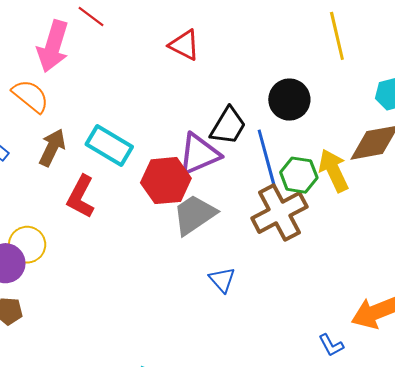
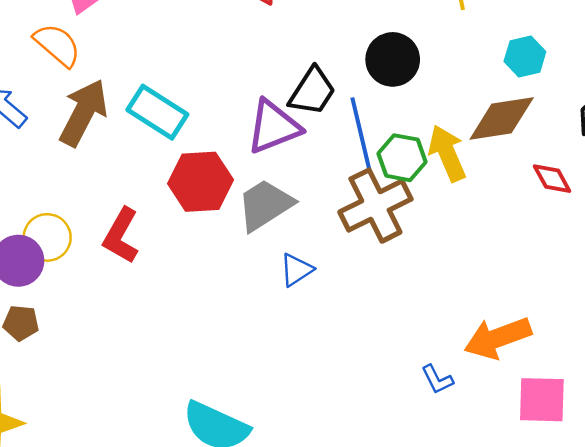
brown arrow: (52, 148) -> (83, 113), size x1.4
red hexagon: (166, 181) -> (201, 182), moved
red L-shape: (81, 197) -> (121, 236), moved
blue triangle: (222, 280) -> (296, 270), moved, turned 36

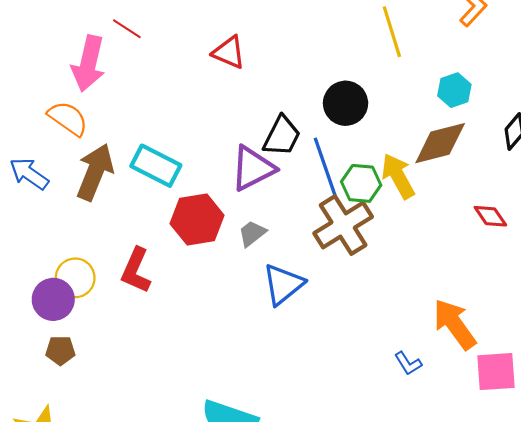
red diamond: (552, 179) -> (490, 216), moved
gray trapezoid: (265, 205) -> (252, 233), size x0.6
blue triangle: (296, 270) -> (283, 284), size x1.5
orange arrow: (498, 338) -> (455, 324), turned 80

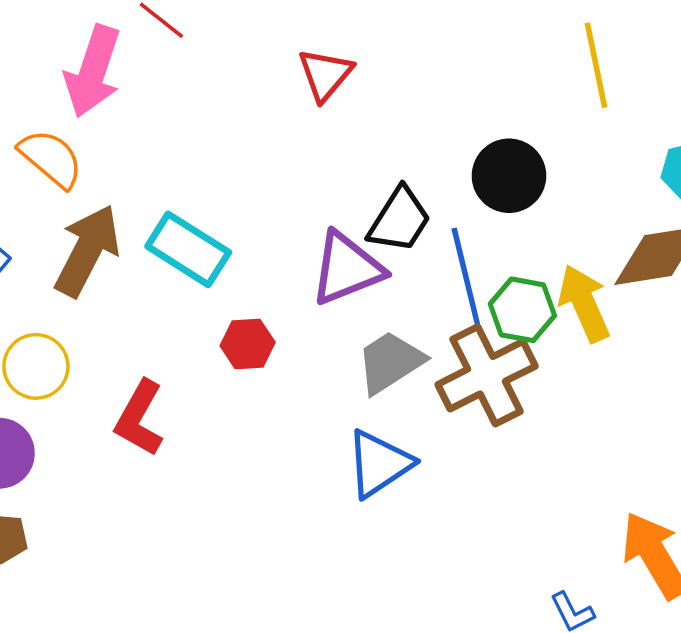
red triangle: (229, 52) -> (325, 75), turned 42
red hexagon: (197, 220) -> (248, 344), size x0.6
gray trapezoid: (252, 233) -> (390, 362), moved, size x1.5
yellow circle: (75, 278) -> (36, 366), moved

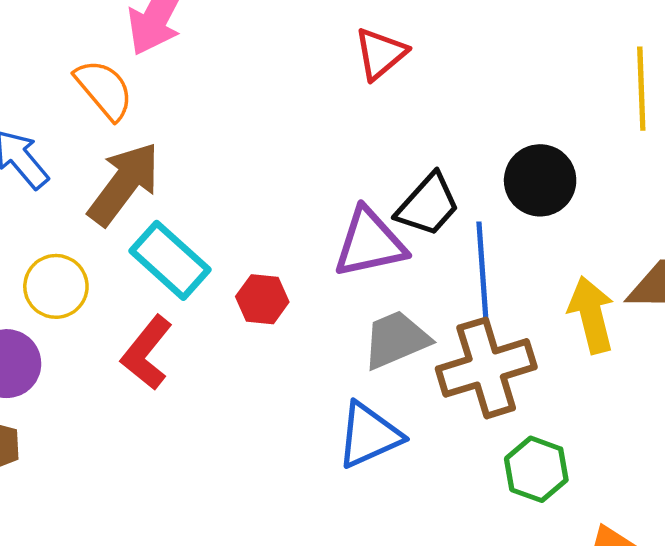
cyan rectangle: (188, 249) -> (170, 260), moved
green hexagon: (522, 310) -> (536, 469), moved

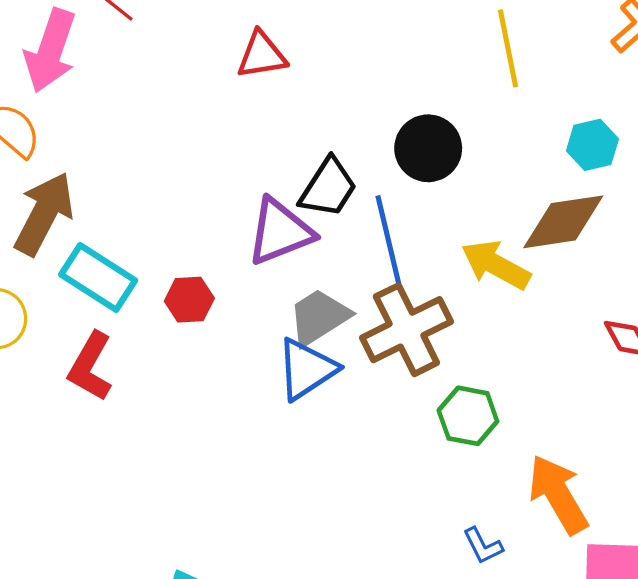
red triangle: (380, 54) -> (262, 55), turned 40
yellow arrow: (591, 315) -> (496, 265), turned -38
blue triangle: (369, 435) -> (307, 369), moved

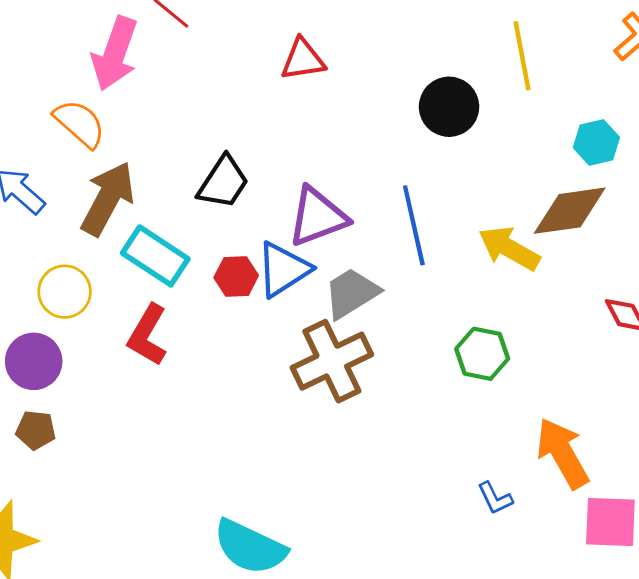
black circle: (428, 148) -> (449, 107), moved
black trapezoid: (328, 188) -> (223, 182), moved
brown cross: (406, 330) -> (332, 361), moved
blue triangle: (307, 369) -> (283, 269), moved
green hexagon: (468, 416) -> (482, 354), moved

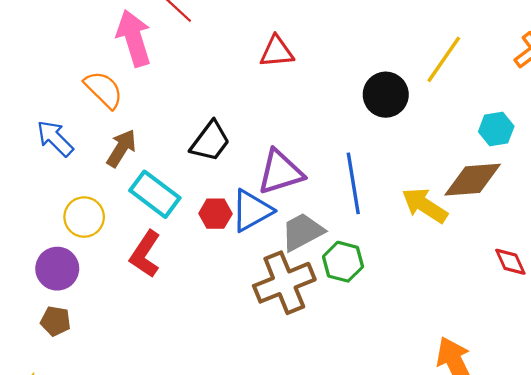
pink arrow: (115, 54) -> (134, 38), turned 140
yellow line: (522, 56) -> (444, 59), turned 42
brown arrow: (108, 199) -> (121, 148), size x0.7
green hexagon: (482, 354) -> (343, 262), moved

